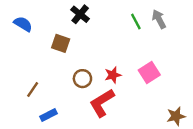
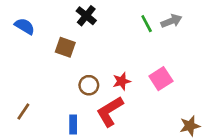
gray arrow: (159, 19) -> (171, 21), turned 96
brown line: (33, 90) -> (23, 111), moved
blue rectangle: (49, 115) -> (73, 125), moved, turned -63

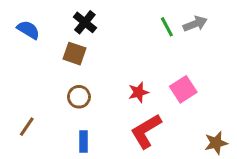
black cross: (86, 16) -> (85, 22), moved
brown circle: (89, 85) -> (79, 97), moved
red L-shape: (110, 111) -> (146, 131), moved

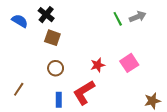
black cross: (85, 22) -> (46, 15), moved
red L-shape: (146, 131) -> (84, 92), moved

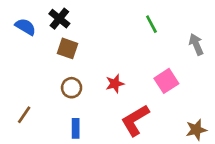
gray arrow: (138, 17) -> (196, 44), moved, turned -91
red star: (98, 65) -> (115, 84), moved
red L-shape: (84, 92) -> (135, 120), moved

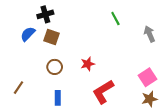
black cross: (59, 19) -> (45, 14), turned 35
blue semicircle: (25, 27) -> (28, 34), moved, turned -77
pink square: (166, 81) -> (147, 77), moved

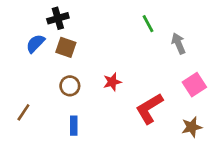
gray arrow: (149, 34) -> (178, 43), moved
pink square: (147, 77) -> (194, 85), moved
red L-shape: (103, 92) -> (149, 108), moved

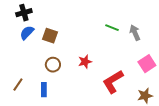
black cross: (58, 18) -> (24, 13), moved
green line: (148, 24) -> (112, 28), moved, turned -40
blue rectangle: (74, 126) -> (44, 90), moved

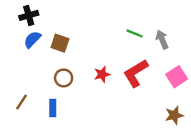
red L-shape: (113, 82) -> (136, 73), moved

